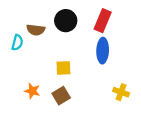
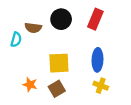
blue ellipse: (103, 51) -> (98, 60), moved
yellow square: (63, 68) -> (59, 63), size x1.5
yellow cross: (121, 92) -> (101, 86), moved

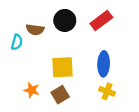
red rectangle: (95, 19) -> (101, 20), turned 30

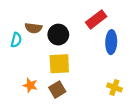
black circle: (65, 20) -> (58, 35), moved
blue ellipse: (104, 64) -> (111, 42), moved
yellow cross: (107, 91) -> (114, 87), moved

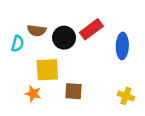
red rectangle: (96, 19) -> (91, 29), moved
yellow square: (59, 64) -> (47, 70), moved
brown square: (57, 90) -> (74, 91), moved, turned 35

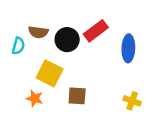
yellow square: (47, 70) -> (50, 73), turned 30

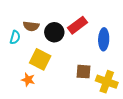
brown square: (77, 96) -> (84, 72), moved
yellow cross: (132, 101) -> (107, 82), size x1.5

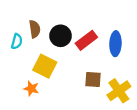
red rectangle: (77, 25) -> (86, 40), moved
brown semicircle: (31, 26) -> (35, 29), turned -105
yellow cross: (107, 82) -> (119, 91), turned 35

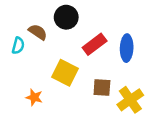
brown semicircle: (35, 29) -> (38, 32), turned -48
black circle: (60, 36) -> (66, 17), moved
yellow square: (45, 66) -> (65, 73), moved

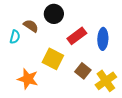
brown square: (102, 87) -> (83, 71), turned 35
orange star: (34, 97) -> (28, 79), size x1.5

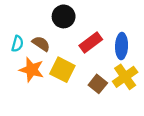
brown semicircle: (31, 26) -> (41, 44), moved
orange star: (28, 79) -> (32, 70), moved
yellow cross: (106, 81) -> (125, 77), moved

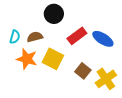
brown semicircle: (41, 44) -> (35, 37), turned -49
blue ellipse: (122, 46) -> (103, 39), turned -60
yellow cross: (125, 77) -> (106, 79), moved

